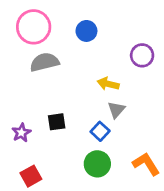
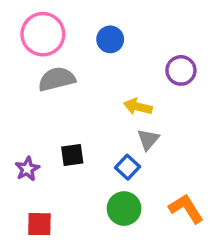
red square: (31, 176) -> (39, 224), turned 30

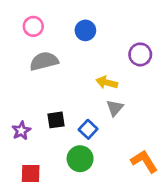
pink circle: (43, 34) -> (33, 26), size x0.6
blue square: (127, 167) -> (88, 129), moved
green circle: (124, 209) -> (80, 159), moved

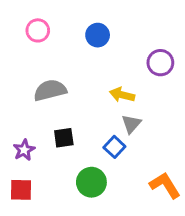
gray semicircle: (44, 61) -> (50, 90), moved
blue square: (88, 129) -> (114, 147), moved
red square: (31, 173) -> (21, 190), moved

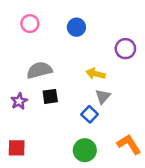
black square: (64, 138) -> (50, 96), moved
purple star: (24, 150) -> (19, 101), moved
green circle: (91, 182) -> (85, 150), moved

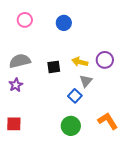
purple circle: (125, 49) -> (105, 60), moved
gray semicircle: (39, 70) -> (20, 61), moved
black square: (50, 96) -> (54, 67), moved

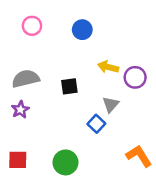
yellow arrow: (80, 62) -> (108, 67), moved
green circle: (71, 126) -> (65, 162), moved

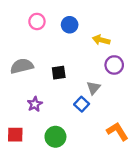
pink circle: (32, 26) -> (37, 21), moved
yellow arrow: (108, 67) -> (101, 40), moved
purple star: (20, 110) -> (35, 104), moved

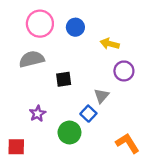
pink circle: (37, 21) -> (40, 24), size x1.5
gray semicircle: (22, 66) -> (32, 59), moved
green circle: (55, 137) -> (69, 133), moved

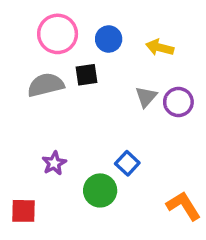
yellow arrow: (110, 44) -> (160, 48), moved
black square: (64, 79) -> (86, 75), moved
gray triangle: (101, 96) -> (146, 97), moved

